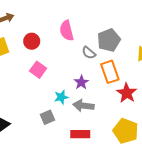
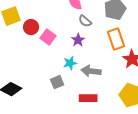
red circle: (32, 41) -> (31, 27), moved
gray semicircle: (89, 53) -> (85, 21), moved
purple star: (81, 82) -> (78, 40), moved

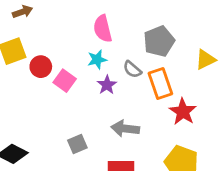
gray semicircle: (85, 21) -> (132, 69), moved
cyan star: (70, 63) -> (97, 60), moved

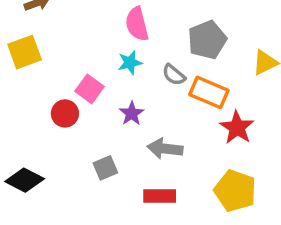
red circle: (41, 67) -> (65, 113), moved
orange rectangle: (160, 83) -> (209, 92), turned -48
purple star: (107, 85) -> (132, 113), moved

